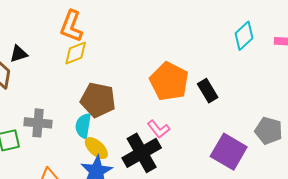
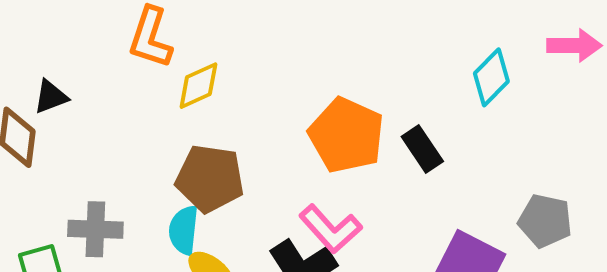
cyan diamond: (244, 36) -> (491, 77), moved
yellow diamond: (76, 53) -> (198, 86), moved
pink L-shape: (158, 129) -> (330, 229), size x1.4

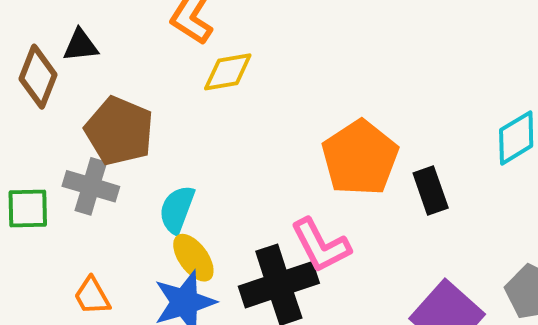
brown pentagon: (210, 178) -> (119, 131), moved

